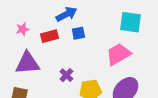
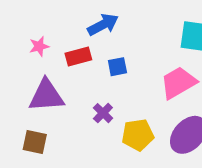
blue square: (78, 33) -> (117, 67), moved

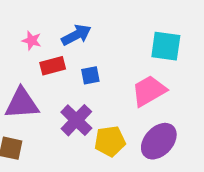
pink star: (39, 46) -> (32, 41), moved, turned 30
purple cross: (103, 113) -> (76, 120), size x1.6

